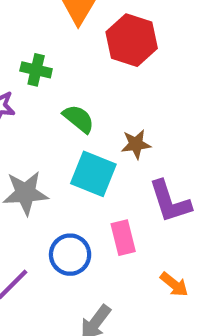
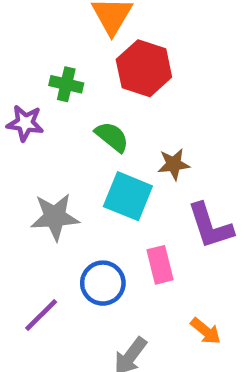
red hexagon: (132, 40) -> (144, 68), moved
orange arrow: (174, 284) -> (206, 331), moved

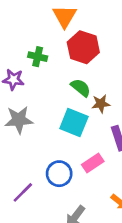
green semicircle: (112, 137) -> (81, 88), moved
gray star: (55, 217) -> (19, 120), moved
pink rectangle: (160, 265) -> (93, 163), turned 70

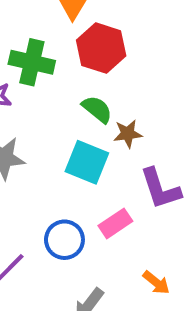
green cross: (38, 57) -> (32, 62), size x1.5

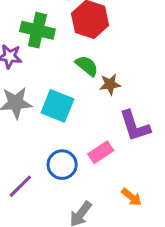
cyan square: (87, 162) -> (57, 106), moved

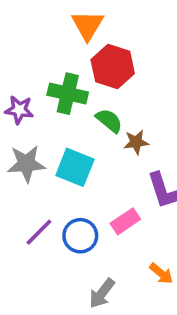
green cross: (37, 30) -> (68, 94), moved
purple line: (20, 186) -> (39, 232), moved

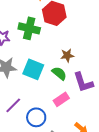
green semicircle: (109, 121) -> (59, 73), moved
blue circle: (80, 236) -> (36, 117), moved

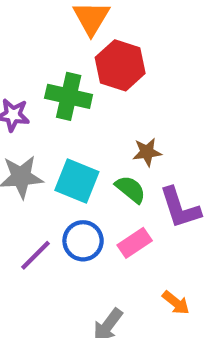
blue circle: (36, 117) -> (83, 241), moved

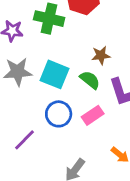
purple line: (36, 255) -> (24, 140), moved

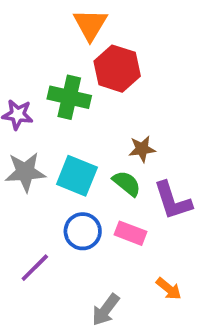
pink rectangle: (93, 115) -> (131, 233), turned 55

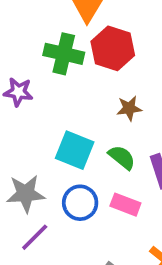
green cross: (69, 97) -> (64, 54), moved
brown star: (142, 149) -> (129, 108), moved
gray star: (25, 172) -> (26, 194), moved

